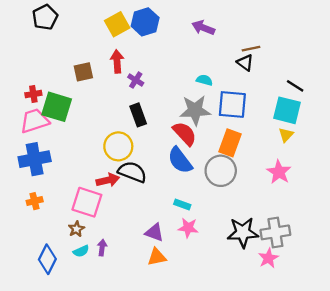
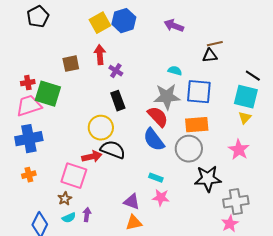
black triangle: (245, 63) -> (210, 56), turned -42
orange rectangle: (230, 143) -> (197, 125), turned 65
black star: (243, 232) -> (208, 179), moved

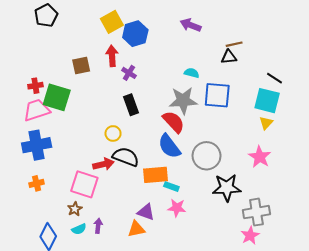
blue hexagon: (124, 21) -> (135, 34), moved
orange rectangle: (197, 125) -> (156, 175), moved
yellow circle: (101, 128) -> (113, 133), size x0.6
orange triangle: (134, 223) -> (136, 229), moved

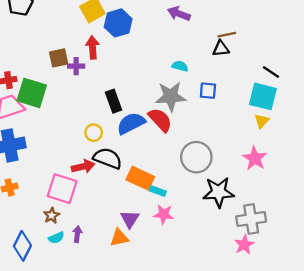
purple cross: (129, 73) -> (76, 66), moved, turned -32
blue square: (217, 95) -> (208, 91), size x0.6
blue semicircle: (169, 146) -> (131, 123), moved, turned 100
orange rectangle: (156, 175) -> (140, 178), turned 30
purple triangle: (146, 212) -> (130, 219), turned 42

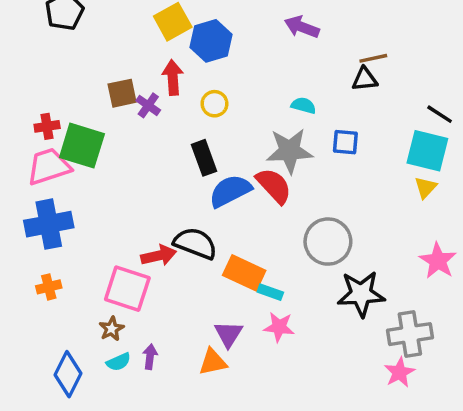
purple cross: (76, 66) -> (148, 105), turned 35
yellow circle: (94, 133) -> (215, 104), moved
pink star: (255, 158) -> (438, 261), moved

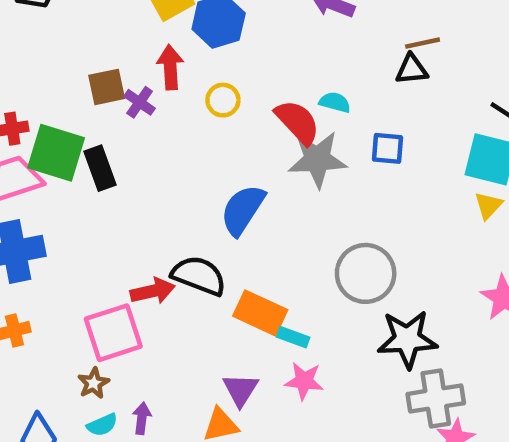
black rectangle: (204, 158) -> (100, 168), moved
red semicircle: (274, 186) -> (298, 122), moved
blue semicircle: (230, 191) -> (243, 210), turned -30
pink square: (127, 289) -> (113, 333), turned -36
gray cross: (410, 334) -> (436, 399), moved

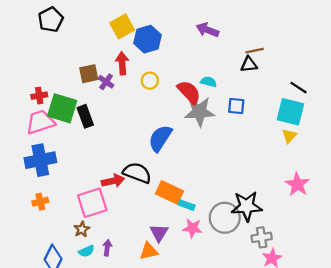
gray circle: (366, 273) -> (225, 218), moved
gray cross: (436, 399) -> (262, 237), size x0.7

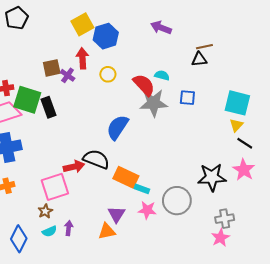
black line: (298, 88) -> (245, 143), moved
black star: (247, 206) -> (212, 177), moved
gray cross: (262, 237) -> (225, 219), moved

